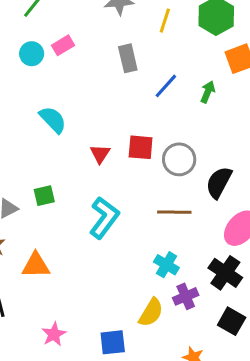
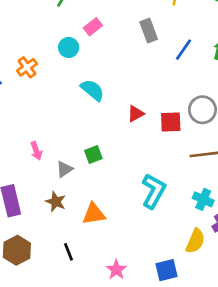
cyan circle: (32, 54) -> (69, 47), moved
red square: (141, 147) -> (171, 122), moved
red triangle: (100, 154) -> (136, 114), turned 36
cyan L-shape: (104, 218) -> (154, 191), moved

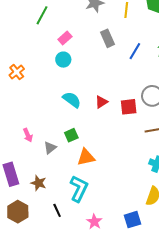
cyan circle: (69, 47) -> (63, 60), moved
cyan semicircle: (92, 90) -> (72, 100), moved
cyan L-shape: (154, 191) -> (79, 189), moved
brown star: (56, 202) -> (38, 183), moved
orange triangle: (94, 214) -> (86, 157), moved

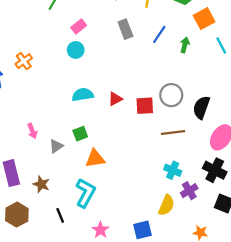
blue line: (135, 51) -> (159, 34), moved
cyan semicircle: (72, 100) -> (83, 95), turned -48

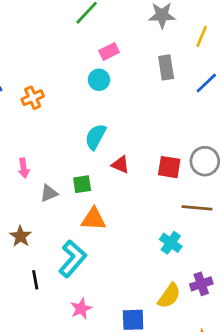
orange cross: (24, 61) -> (33, 98), moved
cyan semicircle: (83, 95) -> (96, 137), turned -65
red triangle: (115, 99) -> (121, 165), moved, turned 40
cyan cross: (173, 170) -> (171, 243), moved

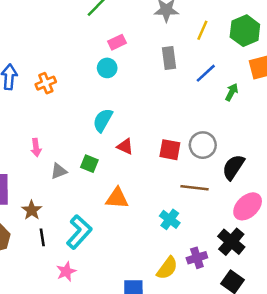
green square: (82, 184) -> (89, 164), turned 30
orange triangle: (94, 219) -> (117, 198), moved
black line: (35, 280) -> (42, 237), moved
pink star: (81, 309) -> (66, 272), moved

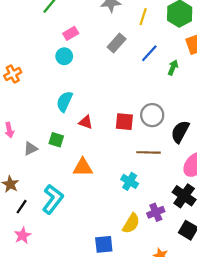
gray rectangle: (169, 58) -> (117, 43), turned 54
black line: (42, 237) -> (22, 207), turned 48
pink star: (66, 272) -> (23, 235), moved

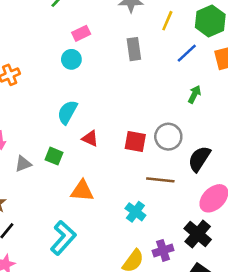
gray rectangle: (117, 43) -> (134, 49), turned -54
blue line: (149, 53) -> (187, 53), moved
green arrow: (173, 67) -> (194, 94), moved
cyan L-shape: (53, 199) -> (63, 238), moved

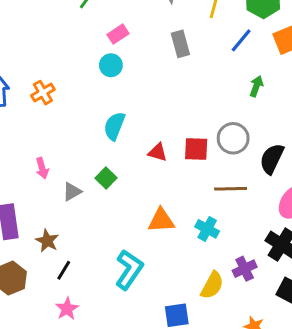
red triangle: (90, 138) -> (158, 152), moved
green square: (54, 156) -> (106, 178), turned 30
orange triangle: (82, 191) -> (161, 220), moved

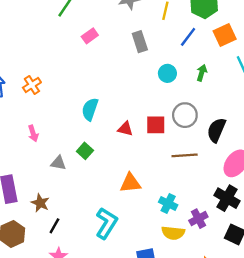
cyan circle: (111, 65) -> (167, 73), moved
pink arrow: (42, 168) -> (33, 133), moved
gray triangle: (72, 192) -> (58, 163), turned 42
cyan cross: (207, 229) -> (168, 204), moved
yellow semicircle: (212, 285) -> (173, 233), turned 70

